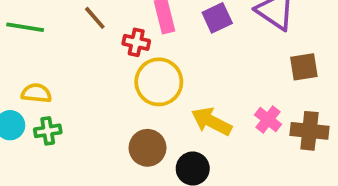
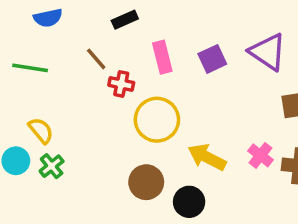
red cross: (136, 42) -> (121, 84), moved
yellow semicircle: (36, 93) -> (41, 130), turned 44
green cross: (48, 131) -> (52, 166), turned -30

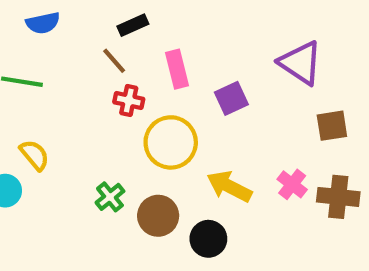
brown line: (96, 59) -> (114, 61), moved
purple square: (212, 59) -> (231, 98), moved
green cross: (52, 166) -> (110, 197), moved

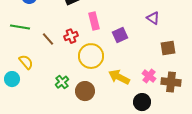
brown line: (114, 61) -> (48, 39), moved
purple triangle: (301, 63) -> (153, 18), size x0.6
red cross: (129, 101) -> (71, 36), turned -32
black circle: (208, 239) -> (142, 102), moved

